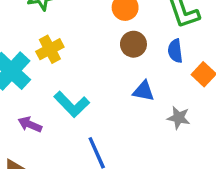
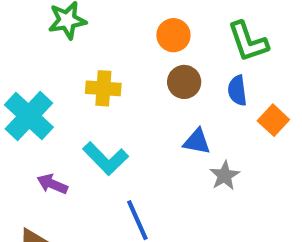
yellow cross: (50, 49) -> (103, 88), moved, turned 32
gray star: (179, 118) -> (225, 176), moved, turned 30

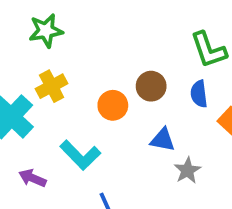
orange circle: (173, 35) -> (113, 105), moved
yellow cross: (103, 88) -> (52, 86), moved, turned -32

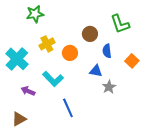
yellow cross: (52, 86) -> (47, 44), moved
brown circle: (151, 86) -> (90, 34), moved
blue semicircle: (199, 94) -> (107, 51), moved

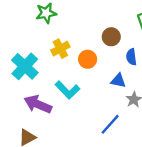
purple arrow: (28, 91) -> (38, 104), size x1.6
blue line: (68, 108) -> (110, 124), moved, turned 66

